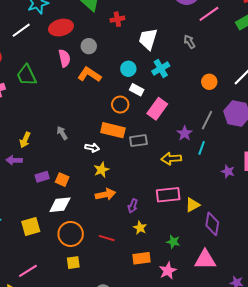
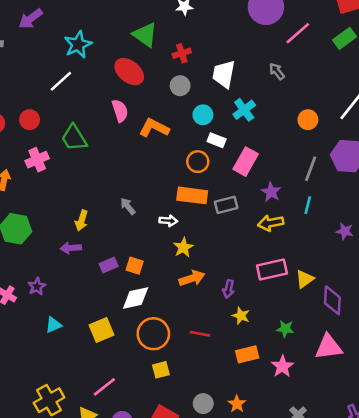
red ellipse: (61, 28) -> (129, 72), moved, turned 60
gray circle: (89, 46) -> (180, 86), moved
purple star: (185, 133) -> (271, 192), moved

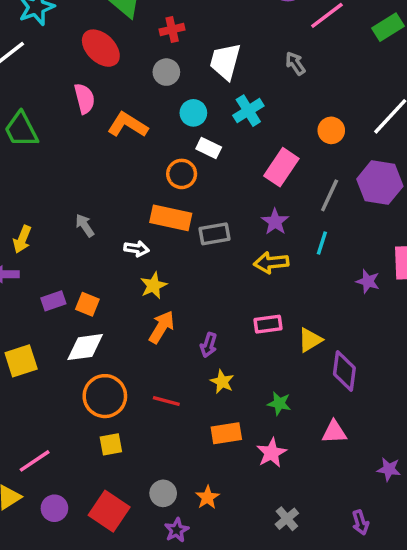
pink rectangle: (246, 162) -> (281, 167), moved
pink rectangle: (272, 270) -> (268, 324), size x0.7
orange arrow: (192, 278) -> (162, 327), turned -45
yellow square: (101, 330) -> (21, 361), moved
pink triangle: (329, 347) -> (334, 432), size x0.7

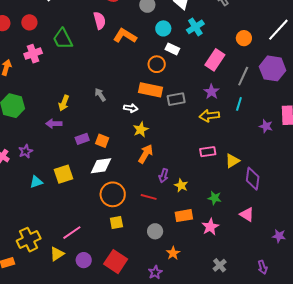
purple arrow: (209, 345) -> (164, 176), moved
pink triangle: (334, 432) -> (247, 214), turned 35
gray circle: (163, 493) -> (155, 231), moved

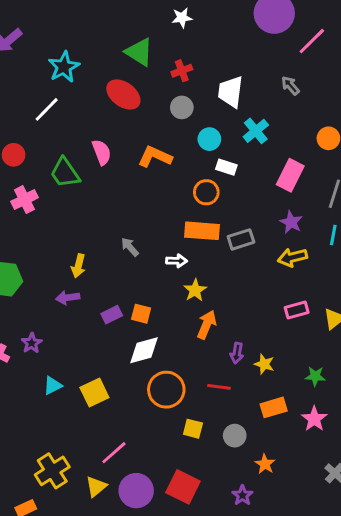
pink semicircle: (100, 21) -> (102, 152), moved
yellow square: (64, 174) -> (94, 392), moved
yellow square: (116, 223) -> (193, 429), moved, turned 32
purple circle: (84, 260) -> (136, 491), size x1.5

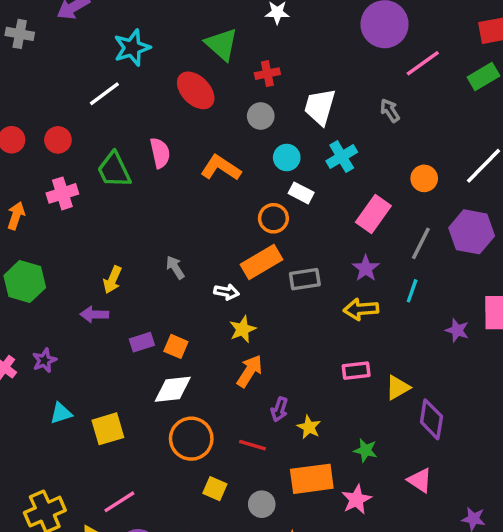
orange rectangle: (202, 231) -> (261, 262), turned -44
orange rectangle: (274, 407) -> (312, 479), size x1.4

